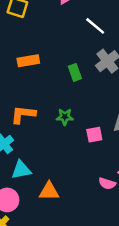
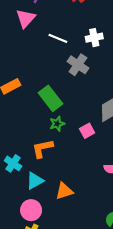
green rectangle: (75, 72) -> (50, 98), moved, size x1.6
orange L-shape: (23, 114) -> (43, 148), moved

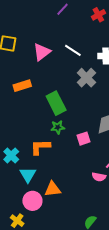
pink triangle: (26, 18) -> (42, 52), moved
cyan triangle: (35, 181) -> (28, 175), turned -42
pink circle: (31, 210) -> (32, 201), moved

